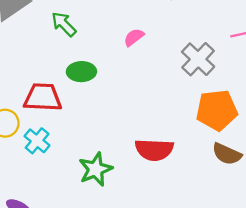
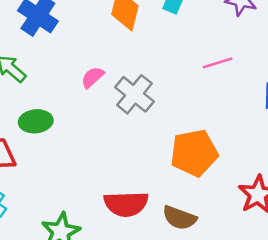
gray cross: (198, 59) -> (134, 94), moved
brown semicircle: (227, 154) -> (179, 218), moved

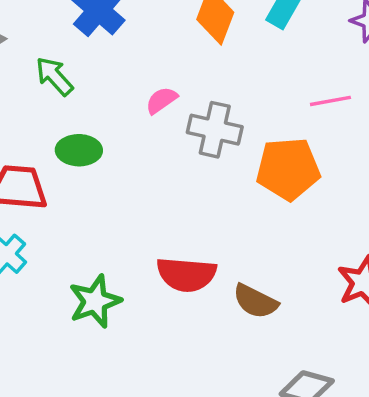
gray cross: (134, 94) -> (215, 130), turned -33
orange pentagon: (194, 153) -> (288, 169), moved

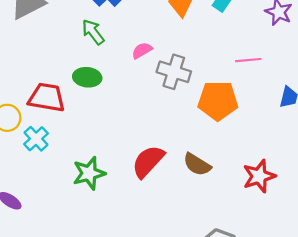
green arrow: (54, 76) -> (93, 32), moved
red semicircle: (186, 274) -> (148, 161), turned 123
brown semicircle: (255, 301) -> (197, 164), moved

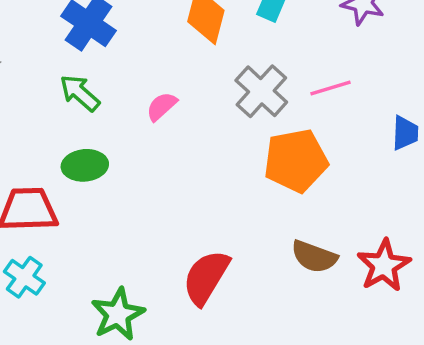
gray cross: (174, 72) -> (261, 91), moved, turned 36
brown semicircle: (197, 164) -> (314, 257), moved

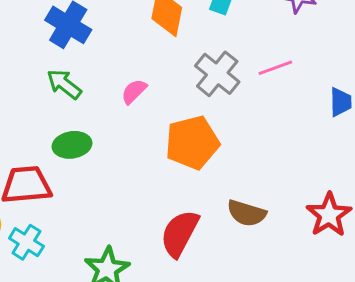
orange pentagon: (296, 161) -> (192, 143), moved
brown semicircle: (314, 257) -> (247, 213), moved

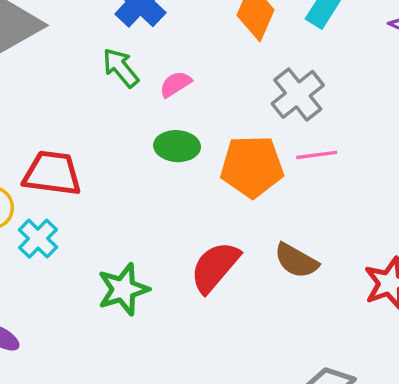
pink line: (275, 68) -> (317, 155), moved
pink semicircle: (134, 91) -> (175, 84), moved
green ellipse: (72, 145) -> (177, 146), moved

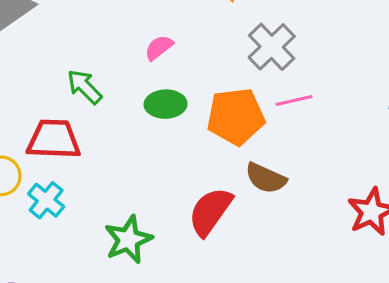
green arrow: (121, 68) -> (85, 87), moved
brown semicircle: (296, 261) -> (266, 178), moved

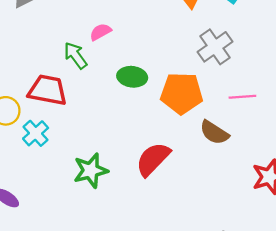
pink semicircle: (159, 48) -> (100, 32), moved
pink line: (294, 101) -> (242, 97), moved
brown semicircle: (266, 178) -> (214, 133), moved

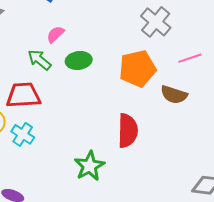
green ellipse: (132, 77) -> (79, 60), moved
red semicircle: (153, 159) -> (128, 131), turned 152
green star: (91, 171) -> (90, 166), moved

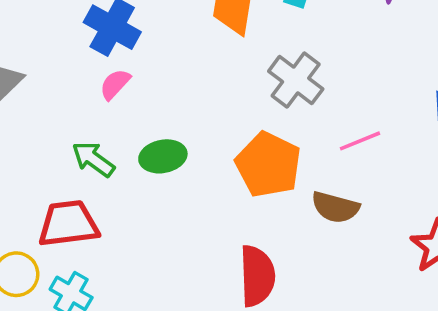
pink semicircle: (55, 34) -> (115, 84), moved
orange pentagon: (138, 69) -> (268, 165), turned -30

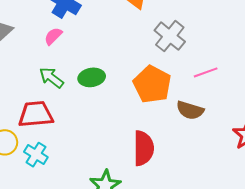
pink semicircle: (115, 84) -> (53, 36), moved

